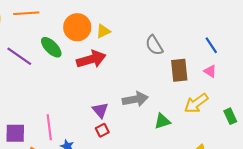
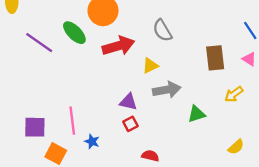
yellow triangle: (103, 31) -> (150, 66), moved
gray semicircle: (154, 45) -> (162, 30), moved
yellow arrow: (196, 103) -> (234, 94), size x0.7
purple triangle: (100, 110) -> (128, 102), turned -36

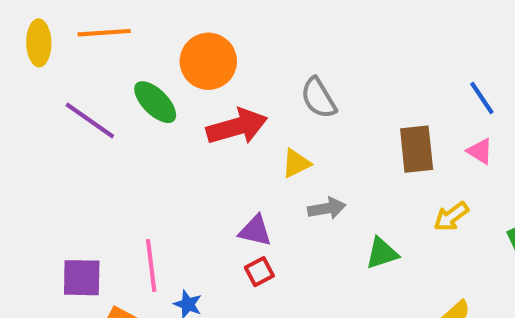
gray arrow: (167, 90) -> (327, 208), size x0.7

